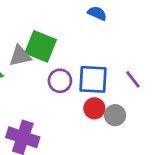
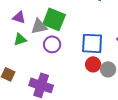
purple circle: (60, 81) -> (52, 44), moved

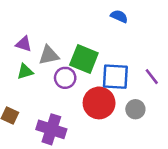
green square: (54, 19) -> (84, 59), moved
red circle: (93, 64) -> (99, 103), moved, size x1.6

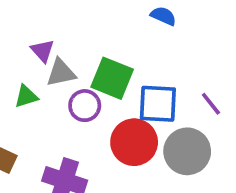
purple triangle: (24, 44) -> (43, 51), moved, turned 30
gray circle: (135, 109) -> (187, 151), size x1.6

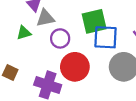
green square: (112, 78) -> (94, 21), moved, turned -35
red circle: (134, 142) -> (75, 67), moved

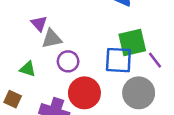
green square: (94, 21) -> (132, 42), moved
green triangle: (24, 33) -> (28, 69), moved, turned 35

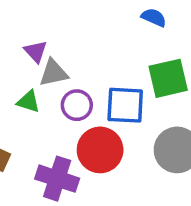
blue square: (118, 60) -> (125, 105), moved
green triangle: (28, 69) -> (28, 102), moved

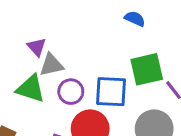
green triangle: (28, 102) -> (31, 89), size x1.5

